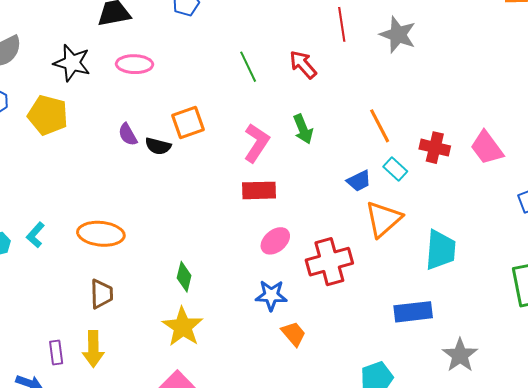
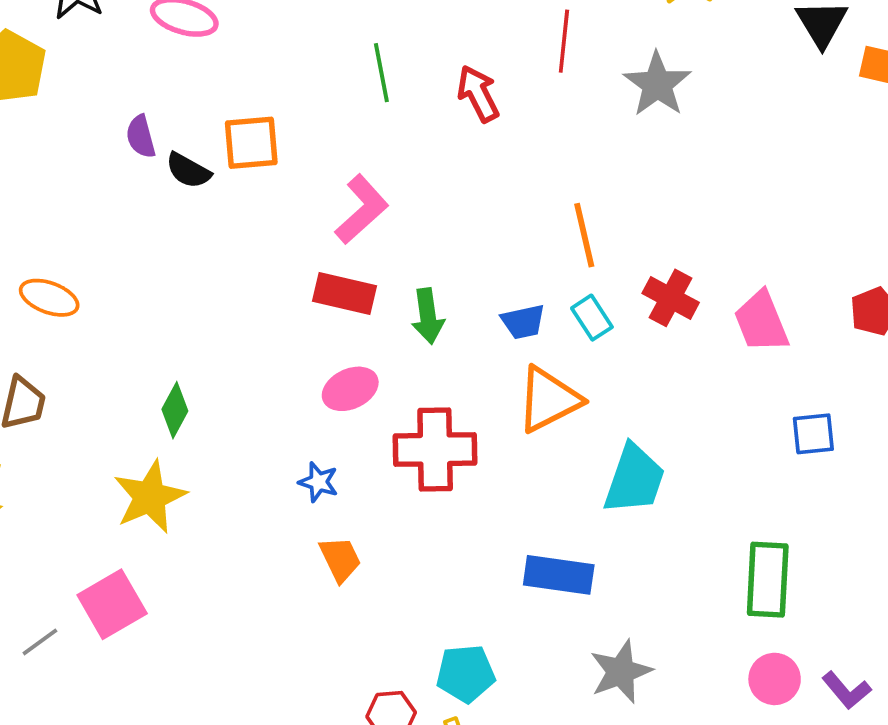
green arrow: (303, 129) -> (428, 316), moved
orange ellipse: (101, 234) -> (49, 298), size x0.7
blue star: (271, 295) -> (318, 482), size x0.7

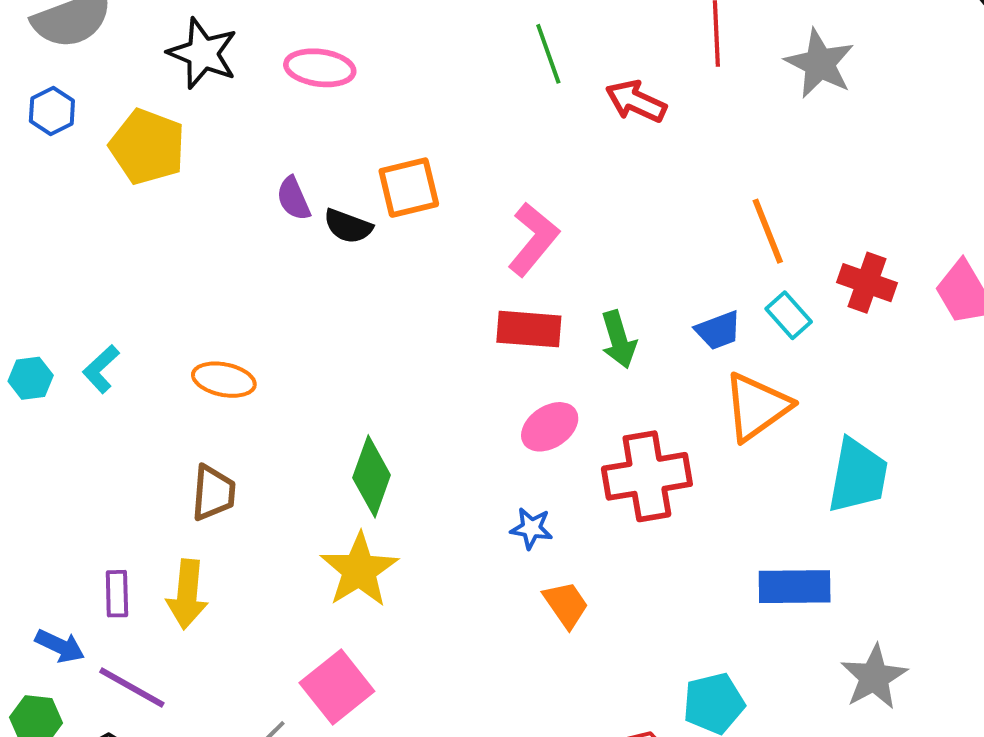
green line: (381, 73) -> (548, 54), moved
red arrow: (478, 94) -> (636, 101), turned -30
green diamond: (175, 410) -> (372, 476), size x1.4

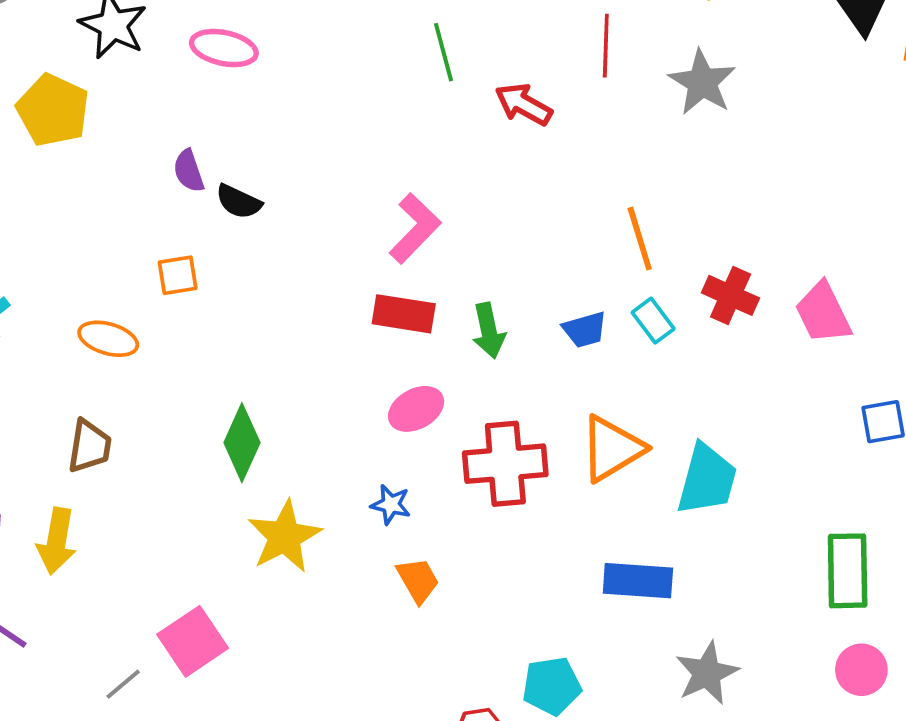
orange square: (409, 188) -> (178, 275), moved, size x0.7
orange triangle: (757, 407) -> (612, 449), moved
yellow star: (359, 570) -> (285, 537), moved

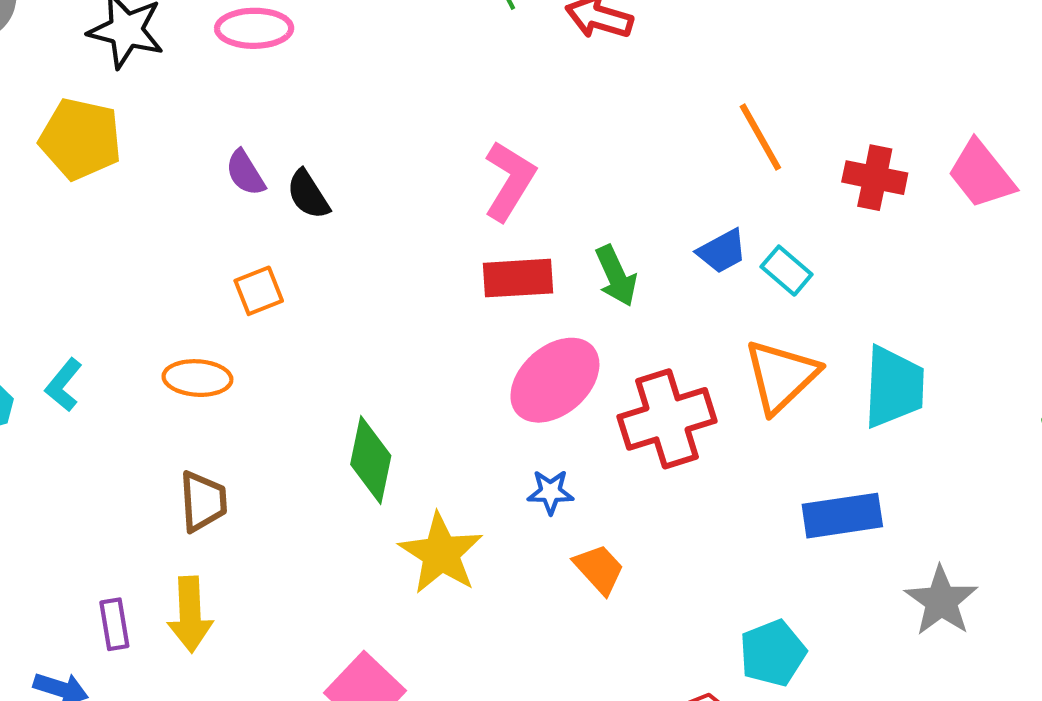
black semicircle: (239, 202) -> (308, 194), turned 45
cyan rectangle: (653, 321) -> (787, 271), moved
pink ellipse: (416, 409) -> (555, 380), size x1.5

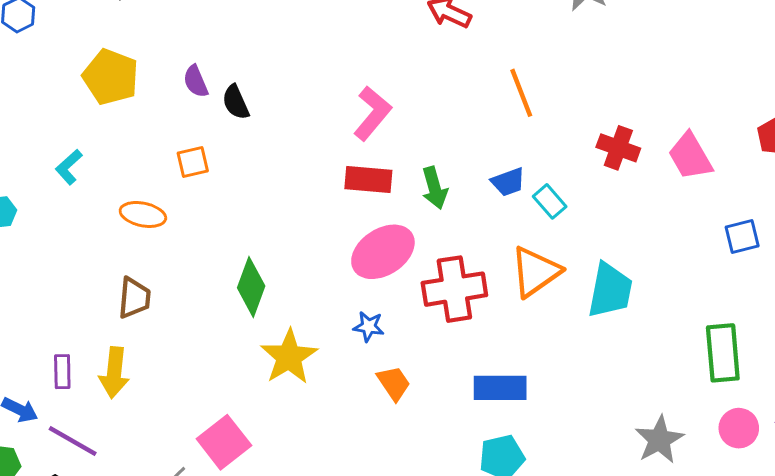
orange line: (760, 137) -> (521, 93), moved
yellow pentagon: (80, 139) -> (111, 77), moved
cyan L-shape: (64, 385) -> (69, 167), moved
blue rectangle: (842, 516) -> (500, 388), moved
gray star: (941, 601) -> (659, 440), moved

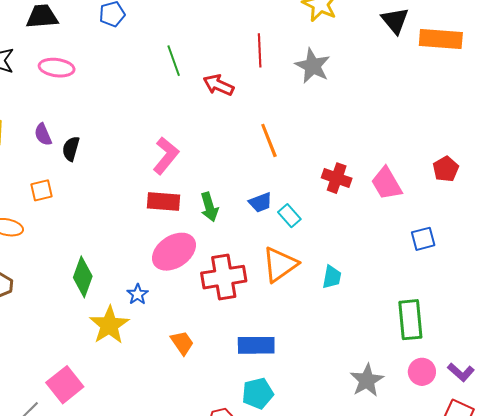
black semicircle: (236, 102) -> (71, 149), turned 40
cyan trapezoid: (610, 290) -> (332, 277), size x0.6
blue star: (369, 327) -> (138, 294), moved, turned 30

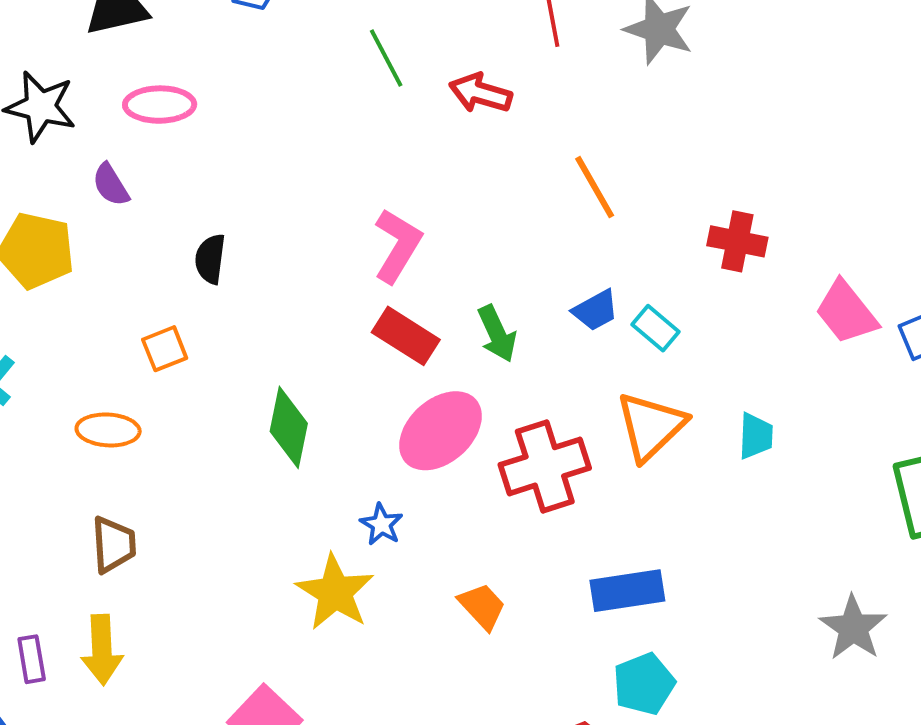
purple semicircle: (43, 134) -> (111, 185), moved
pink trapezoid: (387, 183) -> (846, 312), moved
red rectangle: (163, 202) -> (406, 336), turned 36
green diamond: (83, 277) -> (289, 427), moved

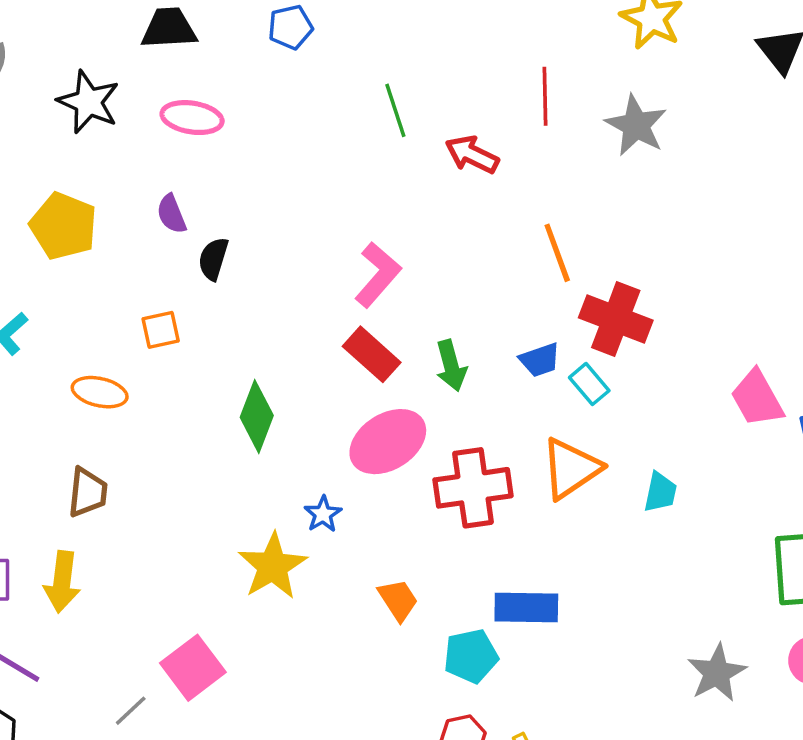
purple semicircle: (111, 185) -> (171, 214), moved
red cross: (737, 241) -> (616, 319), moved, size x1.4
cyan pentagon: (644, 684) -> (471, 656), moved

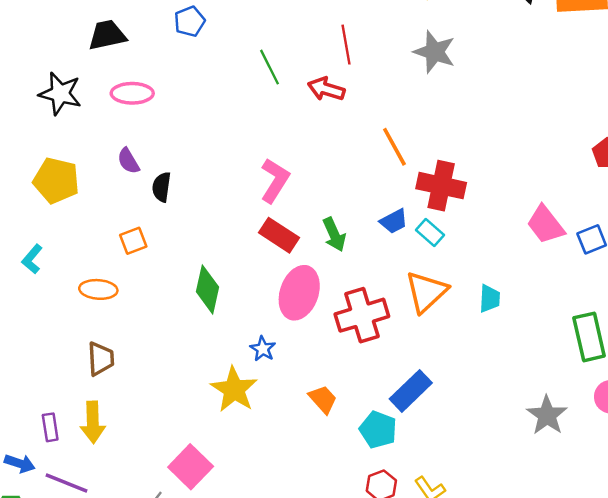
red line: (545, 96) -> (346, 45), moved
pink ellipse: (388, 442) -> (299, 293), turned -30
blue rectangle: (526, 608) -> (411, 391), turned -36
cyan pentagon: (471, 656) -> (378, 430), turned -30

